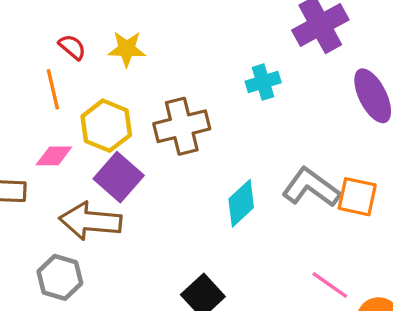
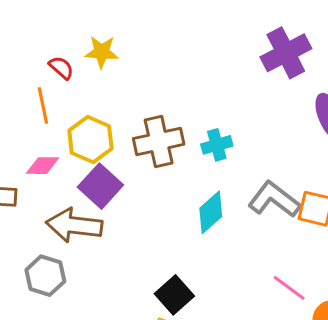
yellow star: (127, 49) -> (102, 52), moved
cyan cross: (263, 82) -> (217, 145), moved

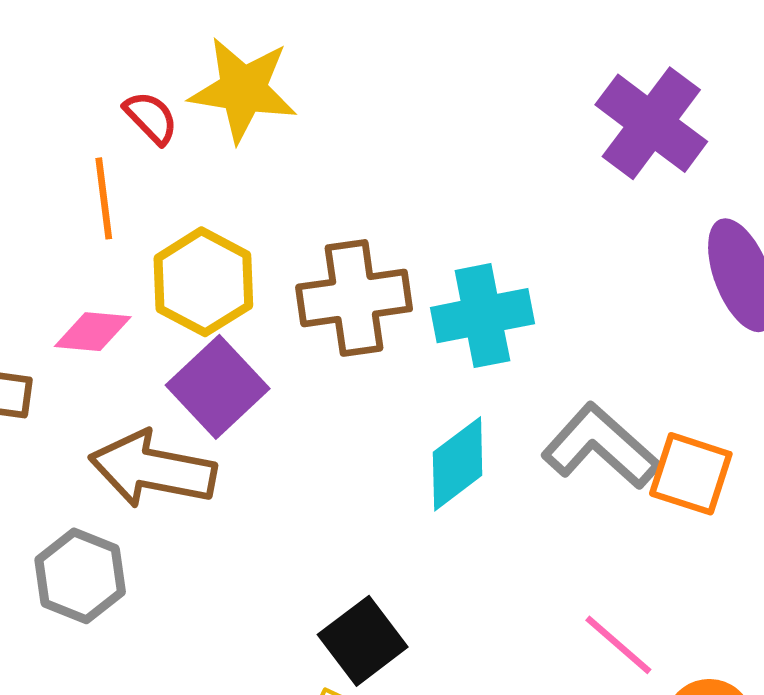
yellow star: (102, 52) -> (243, 90), size x1.4
purple cross: (286, 53) -> (651, 123), turned -30
cyan cross: (217, 145) -> (482, 316), size x1.4

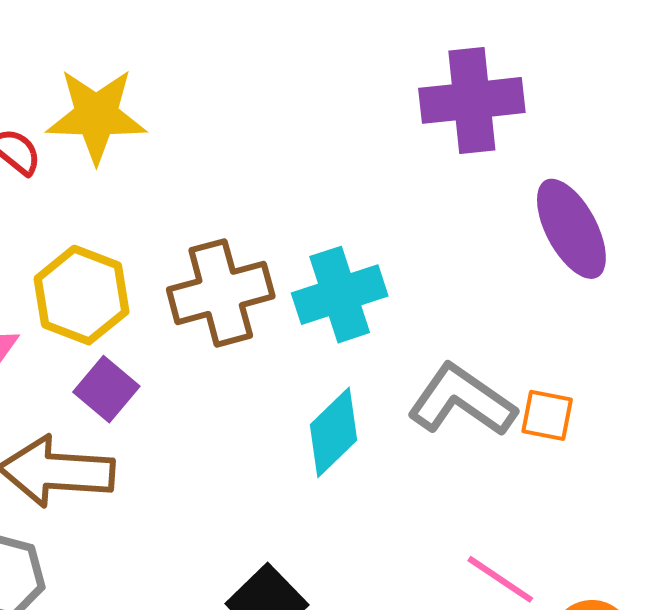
purple cross: (651, 123) -> (472, 100), turned -36
purple square: (218, 387) -> (106, 389), size x0.7
orange square: (691, 474) -> (547, 415), size x0.7

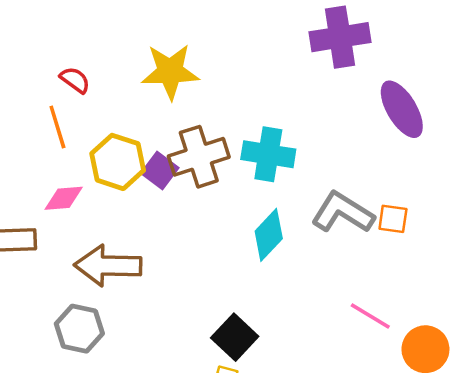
yellow star: (96, 116) -> (170, 72), moved
cyan cross: (340, 295) -> (268, 154), turned 30
purple square: (106, 389) -> (160, 171), moved

